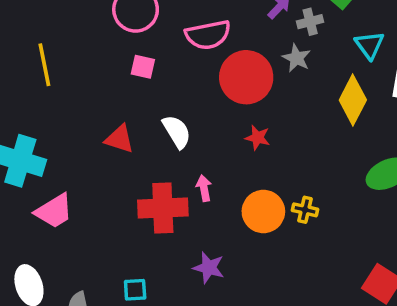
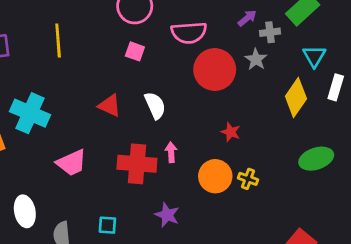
red star: (258, 138) -> (231, 132), moved
pink trapezoid: (54, 211) -> (71, 163), moved

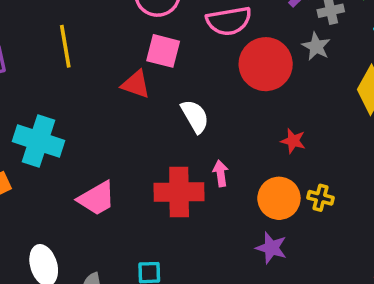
pink square: (135, 51) -> (163, 51), size x1.4
red triangle: (110, 106) -> (136, 84), moved
purple star: (167, 215) -> (271, 248), moved

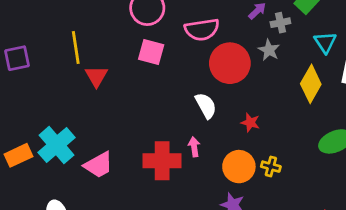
red triangle: (136, 84) -> (96, 76), moved, turned 40
white semicircle: (195, 116) -> (206, 106), moved
cyan cross: (39, 141) -> (57, 145), moved, turned 30

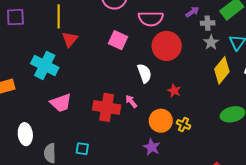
gray star: (269, 50) -> (211, 42), moved
pink square: (151, 52) -> (118, 40), moved
cyan cross: (57, 145) -> (45, 65), moved, turned -32
pink arrow: (194, 147) -> (131, 101), turned -40

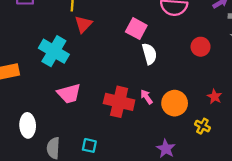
red circle: (167, 46) -> (201, 47), moved, size x0.6
white semicircle: (144, 73) -> (149, 54), moved
red star: (174, 91) -> (215, 97), moved
orange circle: (161, 121) -> (175, 103), moved

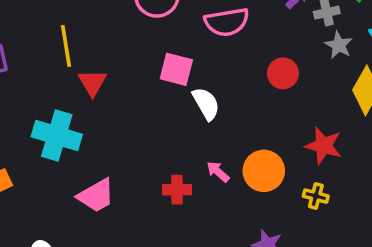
red star: (215, 97) -> (323, 146), size x1.5
red cross: (119, 102) -> (177, 190), size x0.6

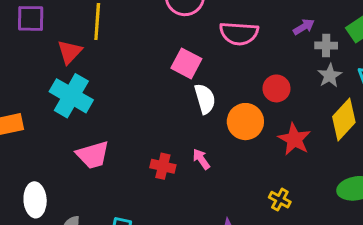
red triangle: (93, 83) -> (70, 52), moved
red star: (323, 146) -> (294, 139), moved
orange circle: (264, 171) -> (245, 122), moved

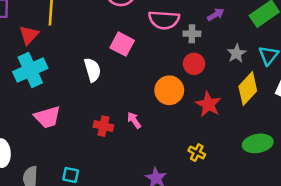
gray cross: (326, 45) -> (192, 34), moved
cyan cross: (71, 96) -> (30, 70), turned 36
white semicircle: (205, 99) -> (92, 70), moved

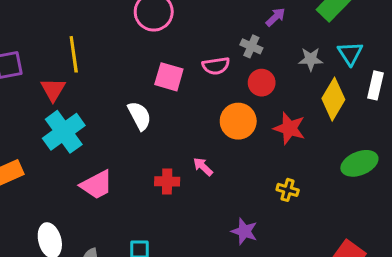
pink semicircle: (164, 20) -> (216, 66), moved, size x0.7
gray cross: (192, 34) -> (251, 46), turned 35
gray star: (236, 53) -> (311, 59), turned -30

